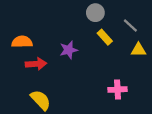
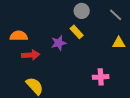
gray line: (130, 25) -> (116, 15), moved
yellow rectangle: (105, 37) -> (77, 32), moved

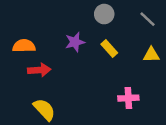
yellow rectangle: (77, 32) -> (109, 48), moved
purple star: (59, 43) -> (75, 42), moved

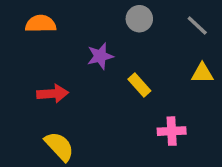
orange semicircle: (24, 46) -> (41, 24), moved
yellow rectangle: (109, 48) -> (139, 85), moved

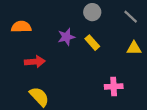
orange semicircle: (41, 24) -> (21, 27), moved
yellow rectangle: (139, 85) -> (92, 43), moved

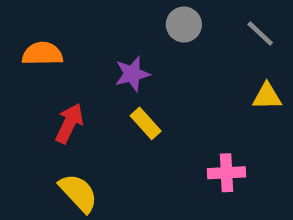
yellow rectangle: (92, 43) -> (146, 123), moved
red arrow: (35, 62) -> (69, 123), turned -60

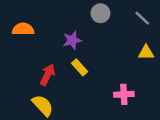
red arrow: (69, 123) -> (48, 75), moved

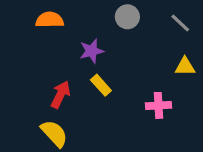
orange semicircle: (23, 29) -> (50, 20), moved
pink cross: (124, 94) -> (158, 105), moved

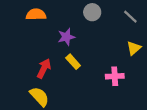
yellow triangle: (185, 67) -> (134, 48), turned -40

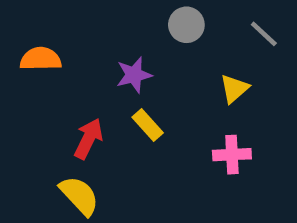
orange semicircle: (36, 14) -> (41, 59), moved
yellow triangle: (134, 48) -> (234, 89), moved

